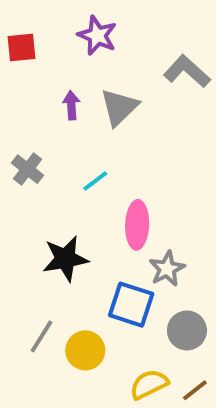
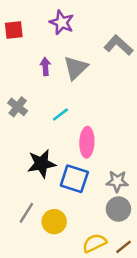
gray star: (167, 269) -> (117, 181), moved, turned 30
blue square: (131, 305) -> (74, 179), moved

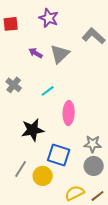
purple arrow: (45, 67) -> (36, 53), turned -56
blue square: (74, 179) -> (59, 155), moved

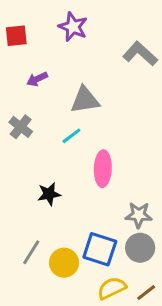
purple arrow: (36, 53) -> (37, 79), moved, turned -56
gray triangle: (60, 54) -> (85, 100), moved, turned 35
black star: (33, 130) -> (49, 194), size x0.7
blue square: (59, 155) -> (100, 249), moved

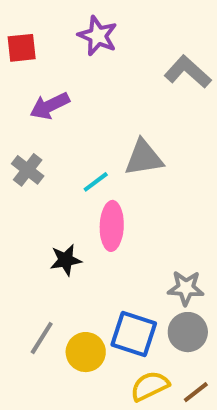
purple arrow: (37, 79) -> (50, 106), size x1.4
gray triangle: (85, 100) -> (144, 158), moved
pink ellipse: (103, 169) -> (112, 226), moved

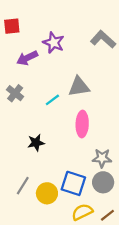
purple star: (98, 36) -> (54, 43), moved
pink ellipse: (112, 226) -> (82, 124), moved

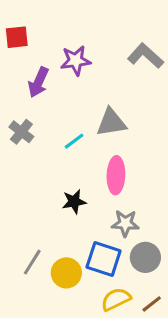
purple star: (54, 43) -> (76, 60), turned -30
purple arrow: (27, 58) -> (38, 82), turned -40
black star: (36, 143) -> (74, 202), moved
gray star: (102, 158) -> (125, 223), moved

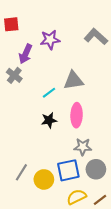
gray cross: (21, 132) -> (14, 75), moved
black star: (74, 202) -> (49, 120), moved
blue square: (104, 259) -> (68, 170), turned -30

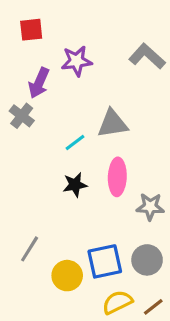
red square: (11, 24) -> (31, 30), moved
gray star: (83, 147) -> (150, 207), moved
gray line: (21, 172) -> (30, 249), moved

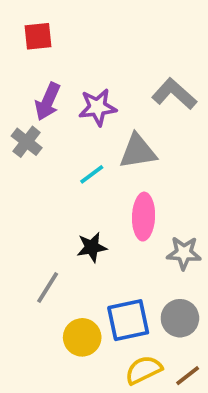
gray L-shape: (147, 56) -> (174, 94), moved
purple star: (77, 61) -> (97, 107), moved
black star: (75, 185) -> (92, 247), moved
gray line: (30, 249) -> (48, 288), moved

